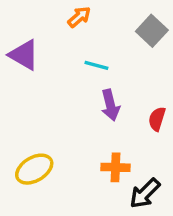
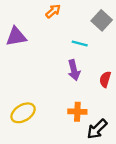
purple triangle: (24, 55) -> (16, 37), turned -40
cyan line: (96, 65) -> (80, 43), moved

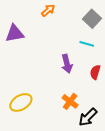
cyan line: (80, 43) -> (87, 44), moved
orange cross: (77, 112) -> (70, 101), turned 35

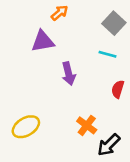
purple triangle: (15, 33) -> (43, 41), moved
purple arrow: (67, 64) -> (69, 74), moved

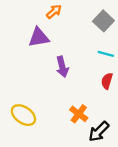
cyan line: (107, 54) -> (106, 54), moved
yellow ellipse: (26, 127) -> (23, 115), turned 65

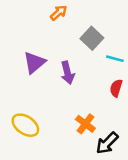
gray square: (103, 21) -> (92, 38), moved
purple triangle: (39, 37) -> (34, 63), moved, turned -30

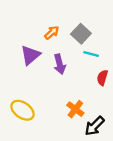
orange arrow: (59, 13) -> (52, 33), moved
cyan line: (115, 59) -> (91, 54), moved

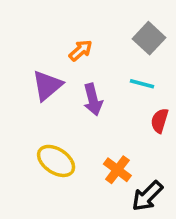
gray square: (81, 34) -> (149, 38), moved
yellow ellipse: (22, 110) -> (56, 161), moved

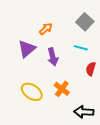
orange cross: (117, 170) -> (62, 89), moved
black arrow: (147, 196) -> (84, 112), turned 48

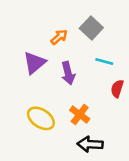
gray square: (85, 22) -> (91, 28), moved
black arrow: (84, 112) -> (90, 144), moved

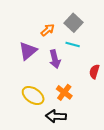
cyan line: (104, 62) -> (73, 45), moved
black arrow: (90, 144) -> (56, 116), moved

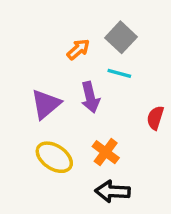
purple triangle: (28, 51) -> (46, 104), moved
black arrow: (56, 116) -> (113, 191), moved

